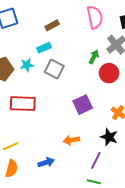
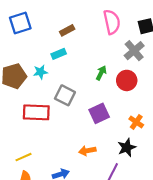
green arrow: (94, 57) -> (101, 73), moved
gray square: (54, 69) -> (65, 95), moved
black star: (109, 137) -> (127, 147), turned 30

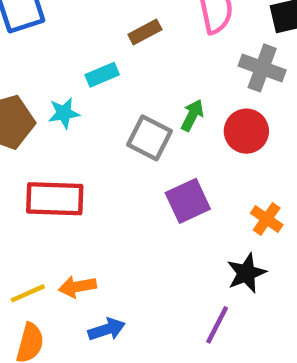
brown rectangle: (67, 30) -> (145, 32), moved
gray cross: (134, 51) -> (262, 68), turned -30
gray square: (65, 95) -> (149, 138), moved
orange arrow: (87, 151) -> (77, 287), moved

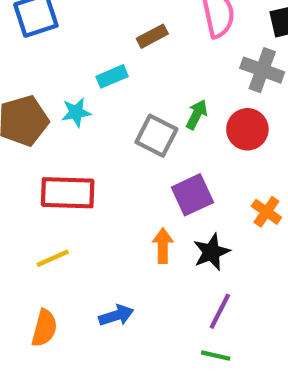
black star: (246, 273) -> (211, 252), moved
orange arrow: (77, 287) -> (163, 246), moved, turned 100
yellow line: (28, 293) -> (53, 258), moved

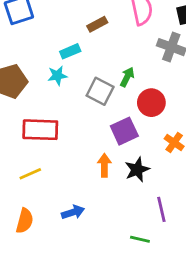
cyan star: (76, 112) -> (57, 76), moved
red circle: (247, 129) -> (151, 103), moved
purple line: (220, 311) -> (161, 209), moved, turned -40

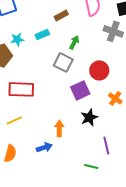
cyan star: (57, 76) -> (17, 39), moved
green arrow: (127, 77) -> (74, 42), moved
orange arrow: (104, 165) -> (59, 128), moved

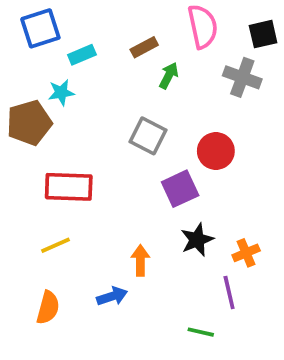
cyan rectangle: (42, 34) -> (82, 55), moved
green arrow: (74, 42) -> (169, 76), moved
orange cross: (115, 98) -> (246, 253), moved, turned 32

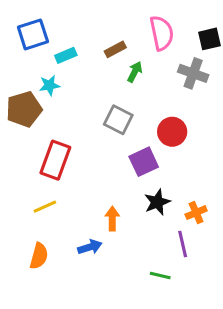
red rectangle: (69, 187) -> (55, 160), turned -72

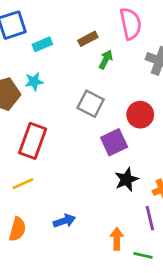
cyan star: (49, 85) -> (34, 82), moved
orange arrow: (112, 219) -> (117, 239), moved
green line: (160, 275) -> (143, 255), moved

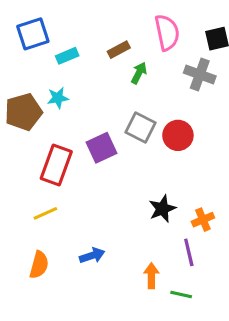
gray square: (91, 104) -> (140, 128), moved
purple square: (114, 142) -> (101, 148), moved

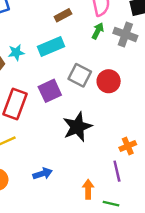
cyan rectangle: (67, 56) -> (51, 46), moved, size x1.5
green arrow: (139, 73) -> (98, 31), moved
black star: (162, 209) -> (77, 127), moved, size x1.4

